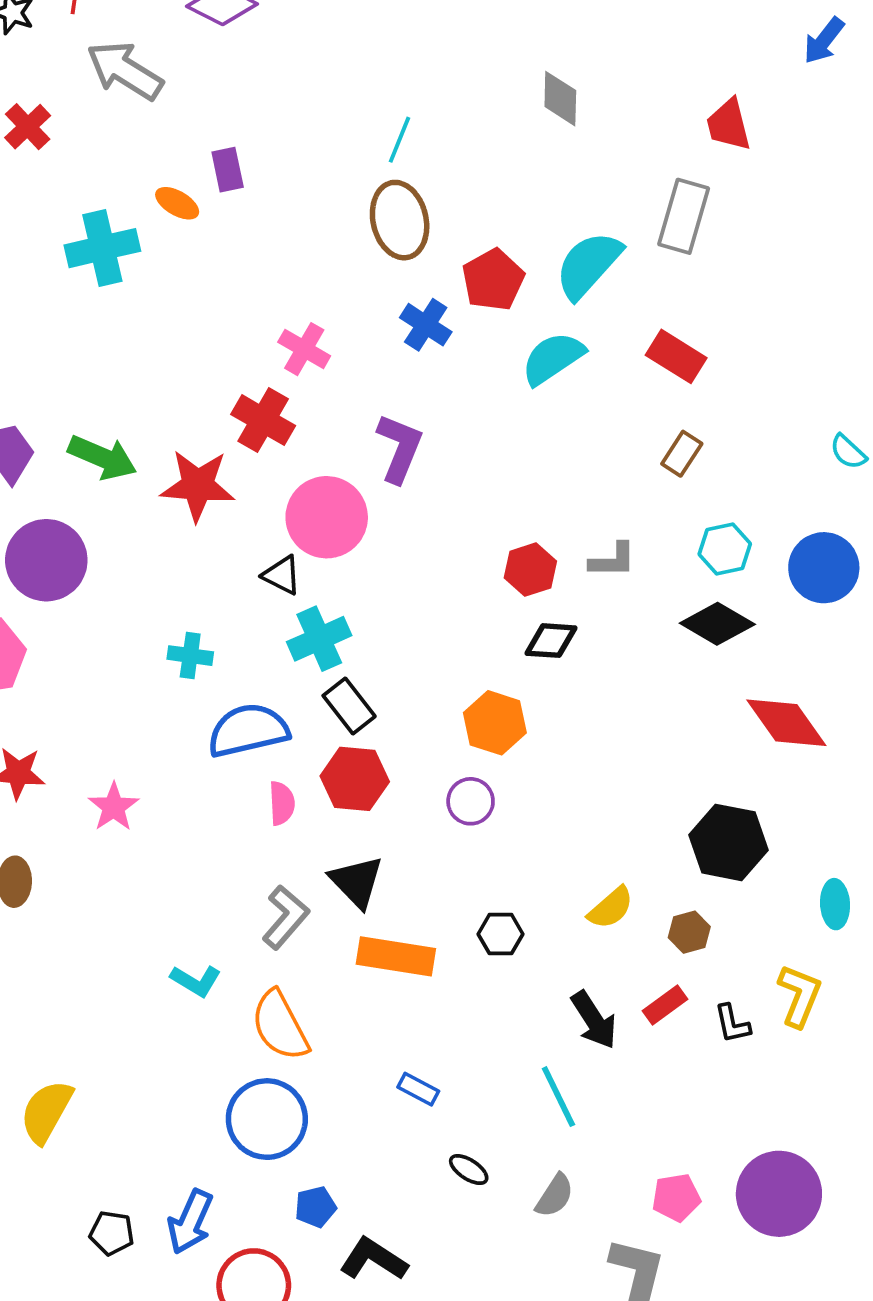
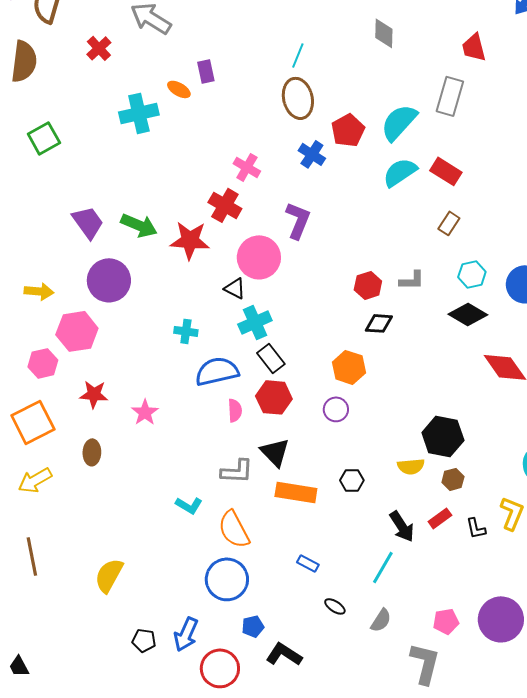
cyan semicircle: (553, 358) -> (400, 172), moved
black hexagon: (728, 842) -> (443, 436), moved
yellow semicircle: (611, 908) -> (411, 466), turned 36
gray L-shape: (286, 917) -> (237, 471), turned 52
cyan line: (558, 1097) -> (383, 567), turned 56

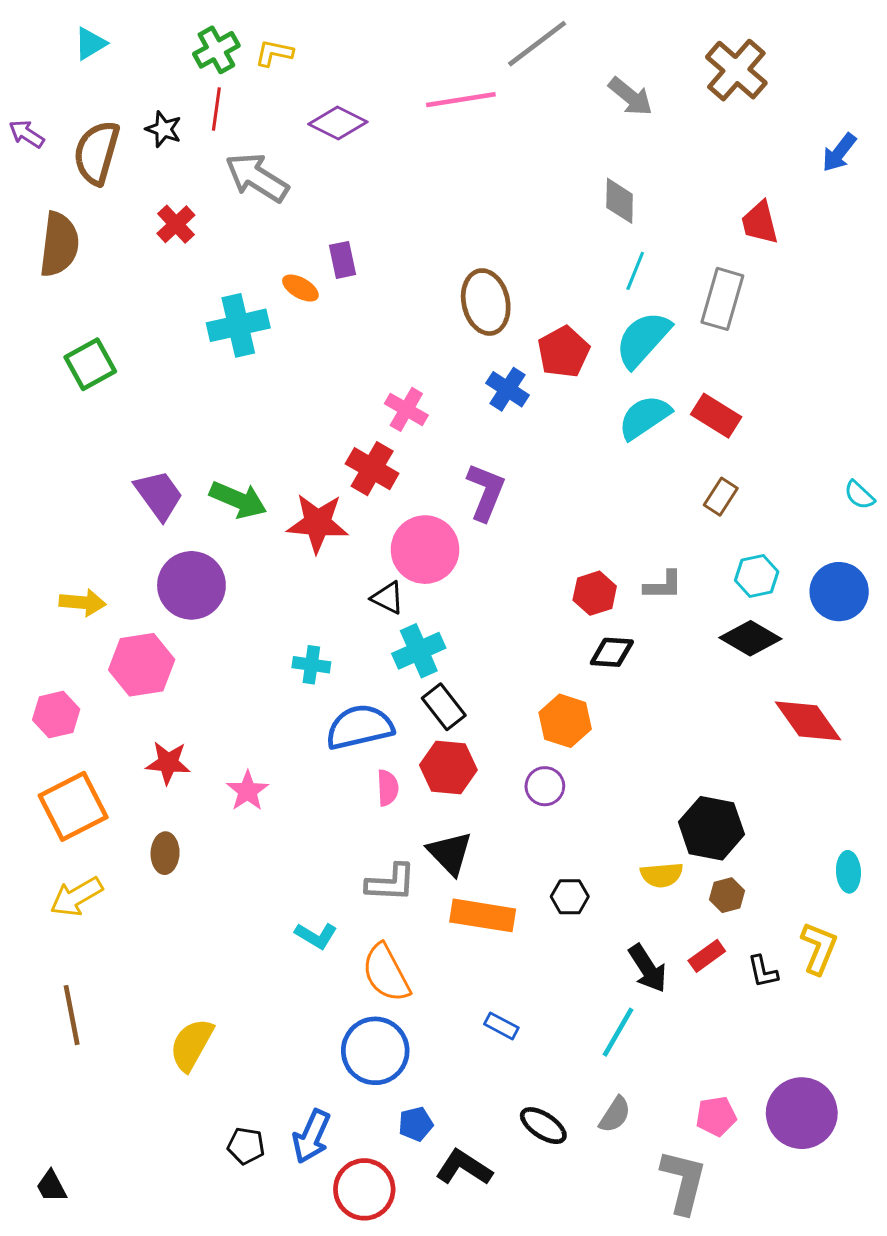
cyan line: (298, 55) -> (635, 271), moved
pink hexagon: (43, 363) -> (56, 715), moved
black ellipse: (335, 606) -> (543, 1126), moved, size x1.4

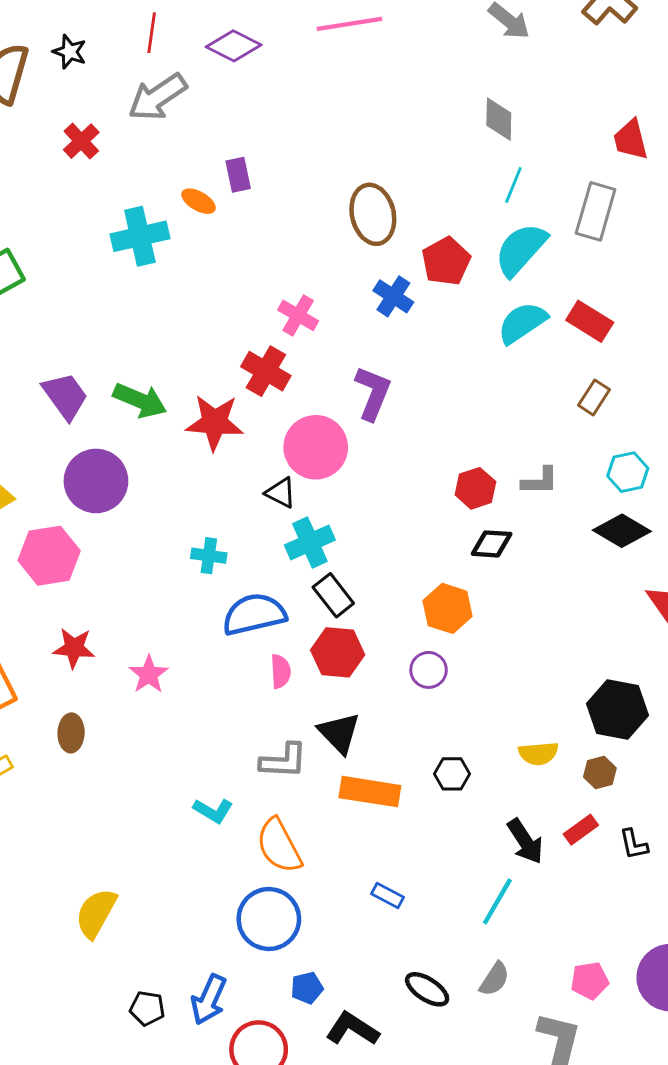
red line: (216, 109) -> (152, 33), moved
gray arrow: (257, 177) -> (157, 97), turned -66
black hexagon: (711, 828) -> (618, 710), moved

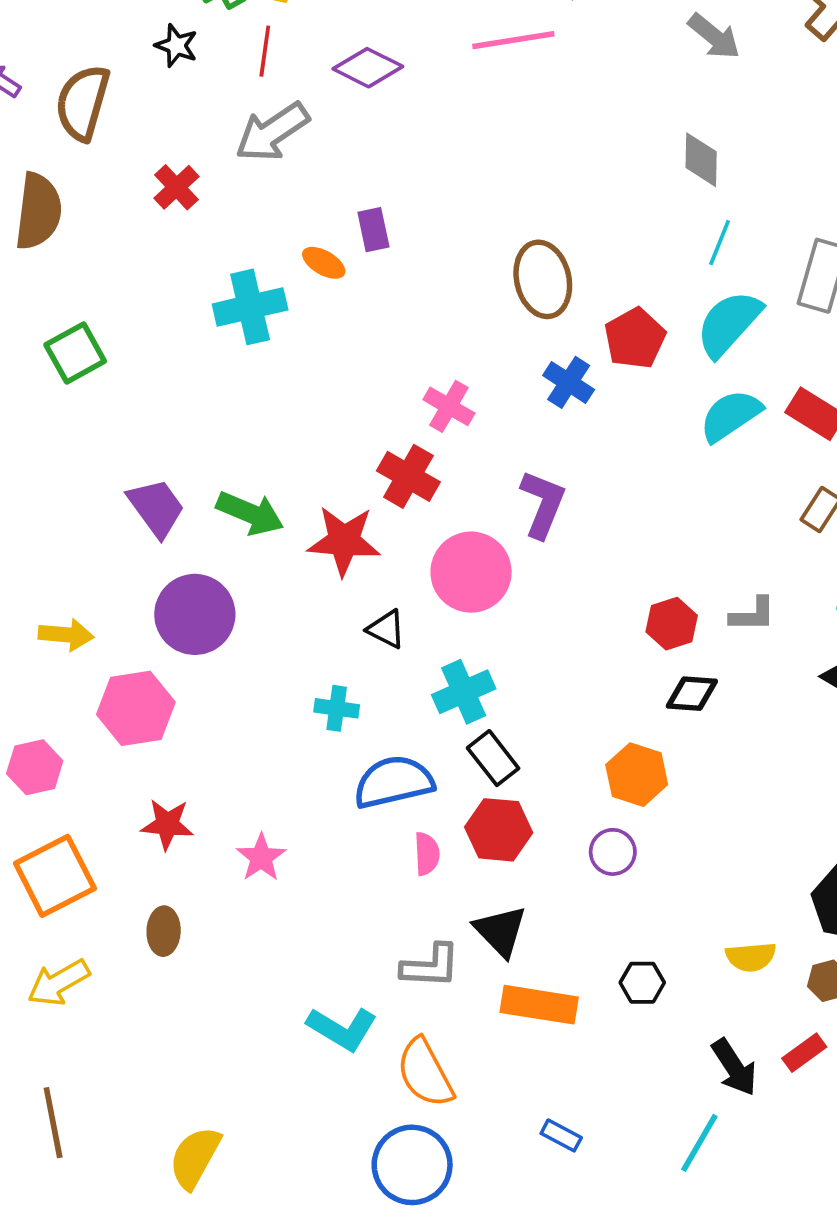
black star: (70, 52) -> (176, 46), moved
black triangle: (281, 493) -> (386, 629), moved
cyan L-shape: (213, 811) -> (342, 1029), size x1.4

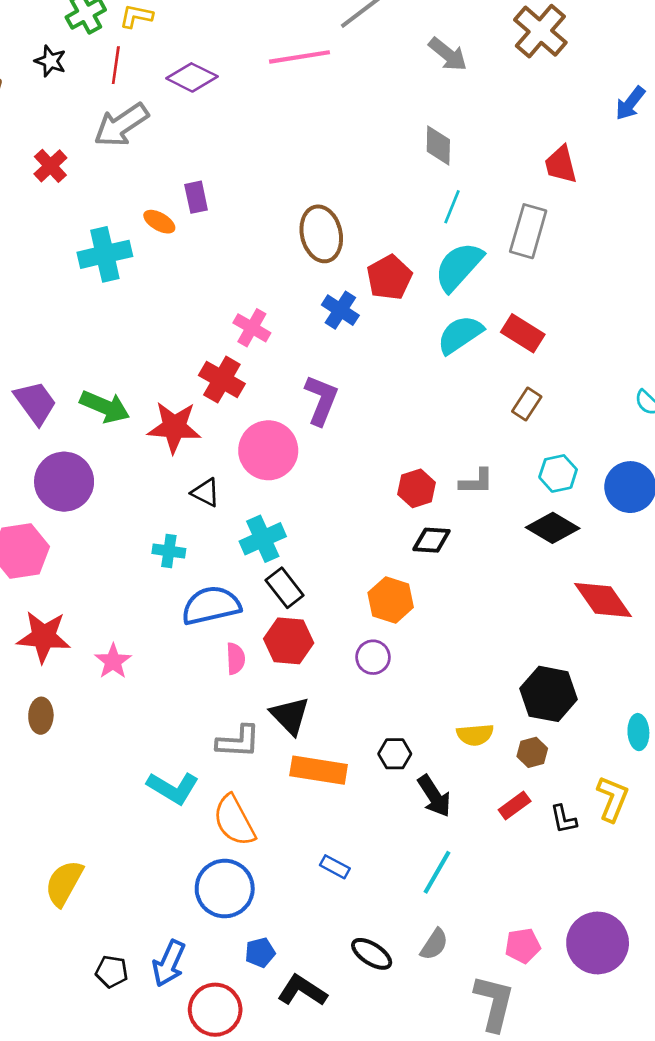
red star: (167, 824) -> (44, 637), size x1.4
black arrow: (734, 1067) -> (434, 796), moved

